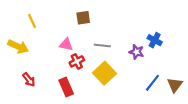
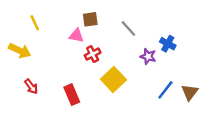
pink triangle: (66, 44) -> (76, 36), moved
gray line: (102, 45) -> (128, 29), moved, turned 42
red cross: (77, 61) -> (93, 54), moved

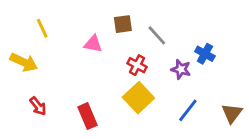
brown square: (90, 19) -> (123, 24), moved
red cross: (93, 54) -> (137, 65), moved, turned -35
blue line: (165, 90) -> (188, 110), moved

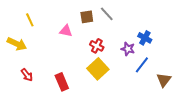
gray line: (157, 35) -> (107, 14), moved
blue line: (188, 110) -> (142, 65), moved

